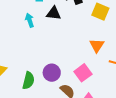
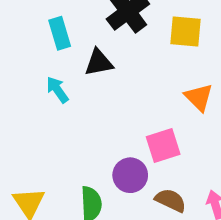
pink square: (83, 73) -> (163, 146), moved, turned 36

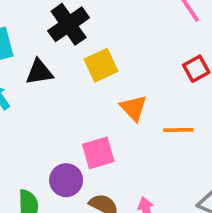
yellow square: (185, 32) -> (101, 65), moved, turned -32

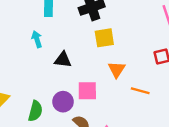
black triangle: (39, 72) -> (63, 60), moved

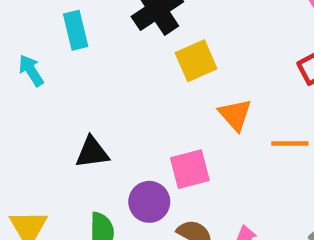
cyan arrow: (37, 39) -> (31, 70), moved
black triangle: (63, 60) -> (92, 152), moved

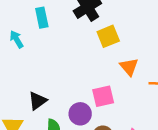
black triangle: (92, 152) -> (38, 101), moved, turned -30

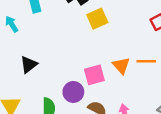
orange triangle: (129, 67) -> (121, 66), moved
black triangle: (38, 101) -> (29, 65), moved

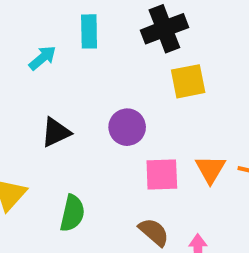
cyan arrow: (12, 24) -> (43, 58), turned 70
purple circle: (73, 92) -> (127, 127), moved

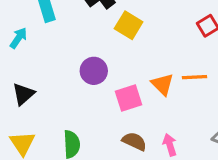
yellow square: (188, 81) -> (129, 25), turned -32
black triangle: (56, 132) -> (23, 94), moved

